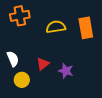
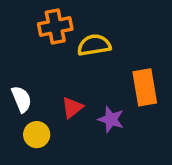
orange cross: (20, 16) -> (55, 27), moved
orange rectangle: (86, 28) -> (145, 87), moved

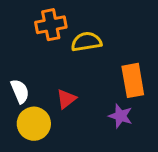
purple star: (111, 119) -> (120, 116), moved
yellow circle: (37, 135) -> (34, 124), size x1.4

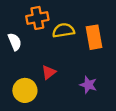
orange rectangle: (133, 80) -> (94, 37), moved
white semicircle: (20, 91) -> (15, 42), moved

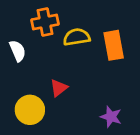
purple star: (88, 85) -> (111, 117), moved

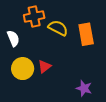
yellow semicircle: (77, 37) -> (58, 28), turned 36
yellow circle: (30, 110) -> (23, 69), moved

